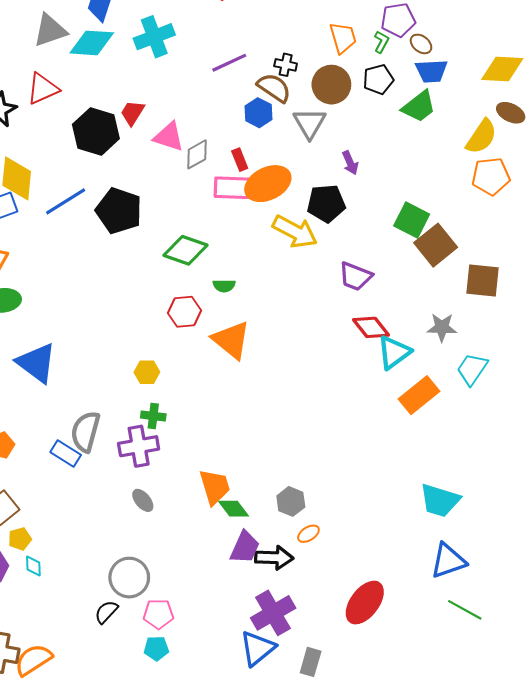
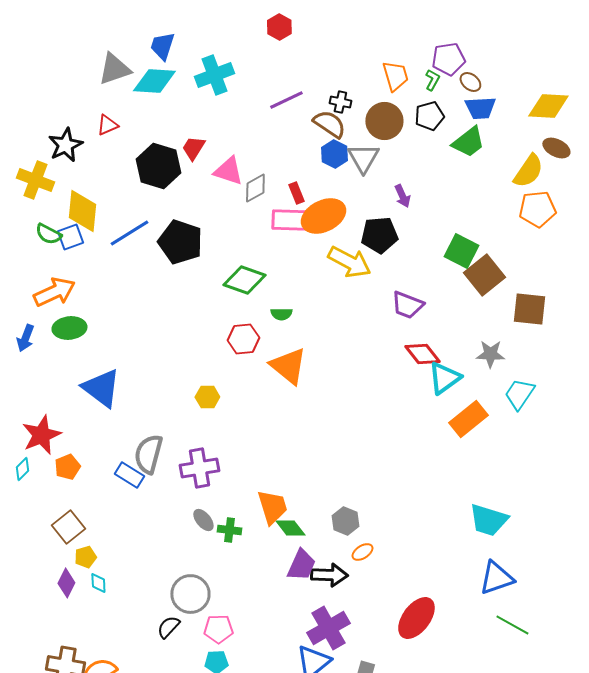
red triangle: (43, 89) -> (107, 125), size x0.7
blue hexagon: (258, 113) -> (334, 154), moved
green cross: (153, 416) -> (229, 530), moved

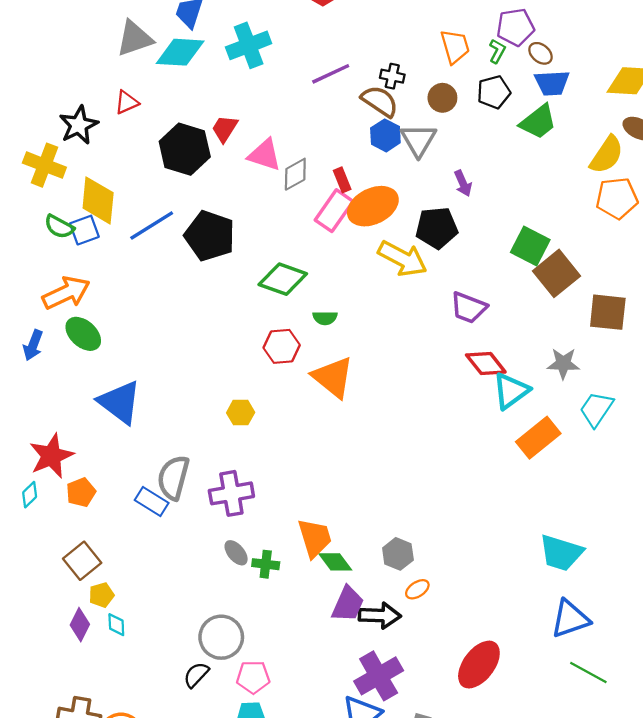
brown circle: (384, 121) -> (442, 98), size x0.7
pink rectangle: (289, 220) -> (334, 211), turned -57
green ellipse: (69, 328) -> (83, 334), turned 48

